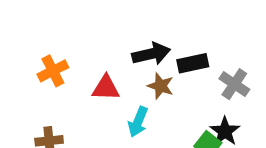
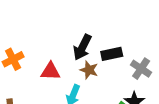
black arrow: (151, 54) -> (82, 47), turned 130

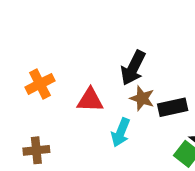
black rectangle: (112, 54) -> (173, 107), moved

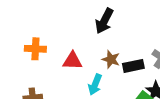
black arrow: (133, 68) -> (104, 21), moved
orange cross: (40, 84) -> (35, 49), turned 30

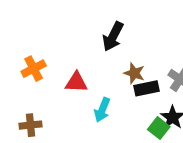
orange cross: (35, 49) -> (34, 69), turned -30
brown star: (111, 59) -> (134, 73), moved

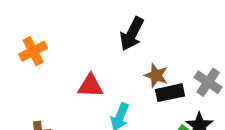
orange cross: (34, 69) -> (33, 51), moved

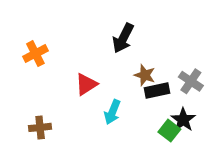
red triangle: (90, 86) -> (86, 84), turned -35

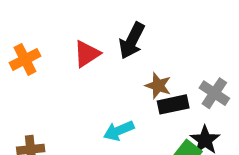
red triangle: (86, 84) -> (87, 54), moved
cyan arrow: (112, 112) -> (119, 131), turned 45

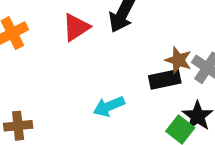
brown star: (158, 86) -> (178, 60), moved

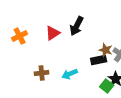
brown cross: (18, 126) -> (42, 73), moved

